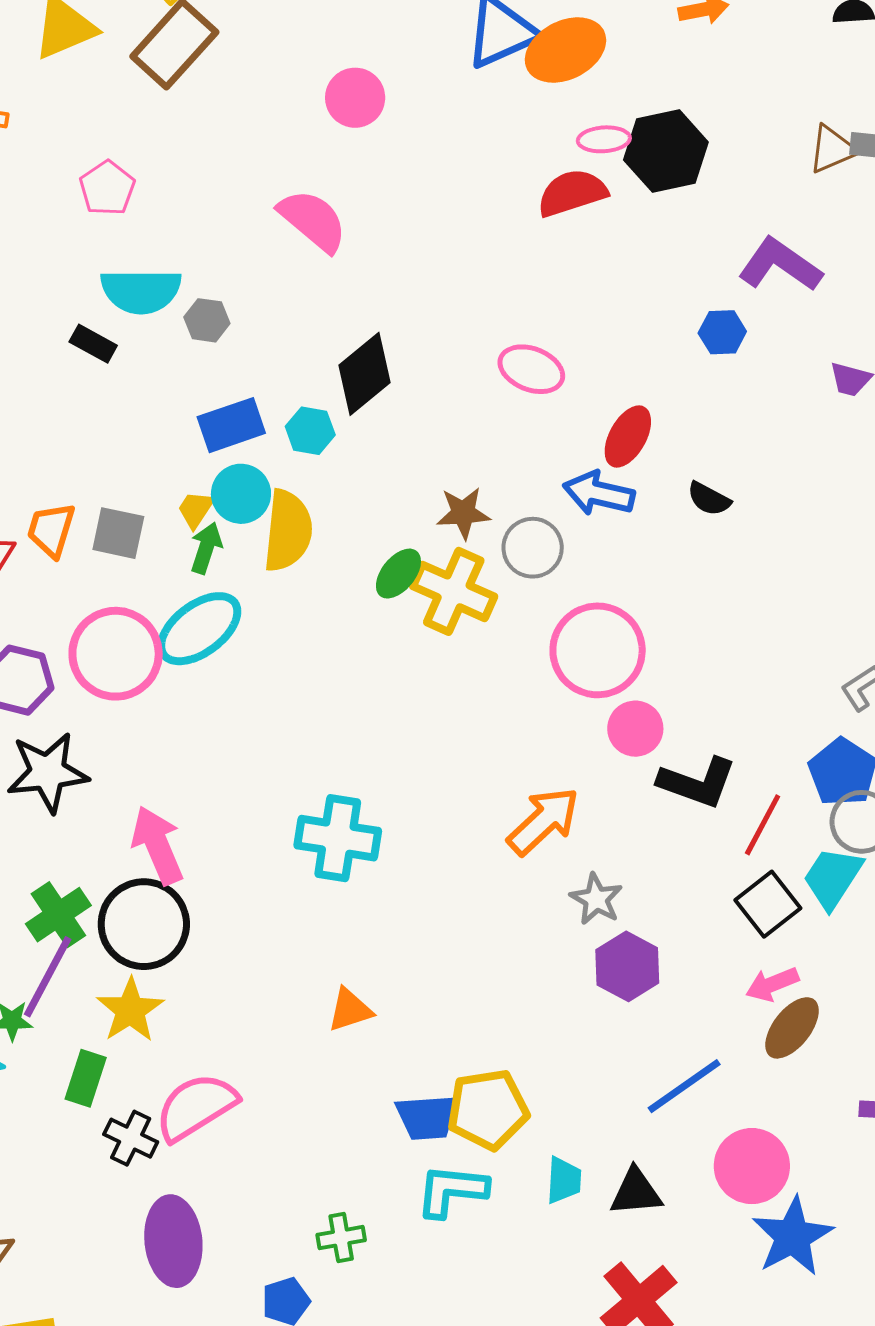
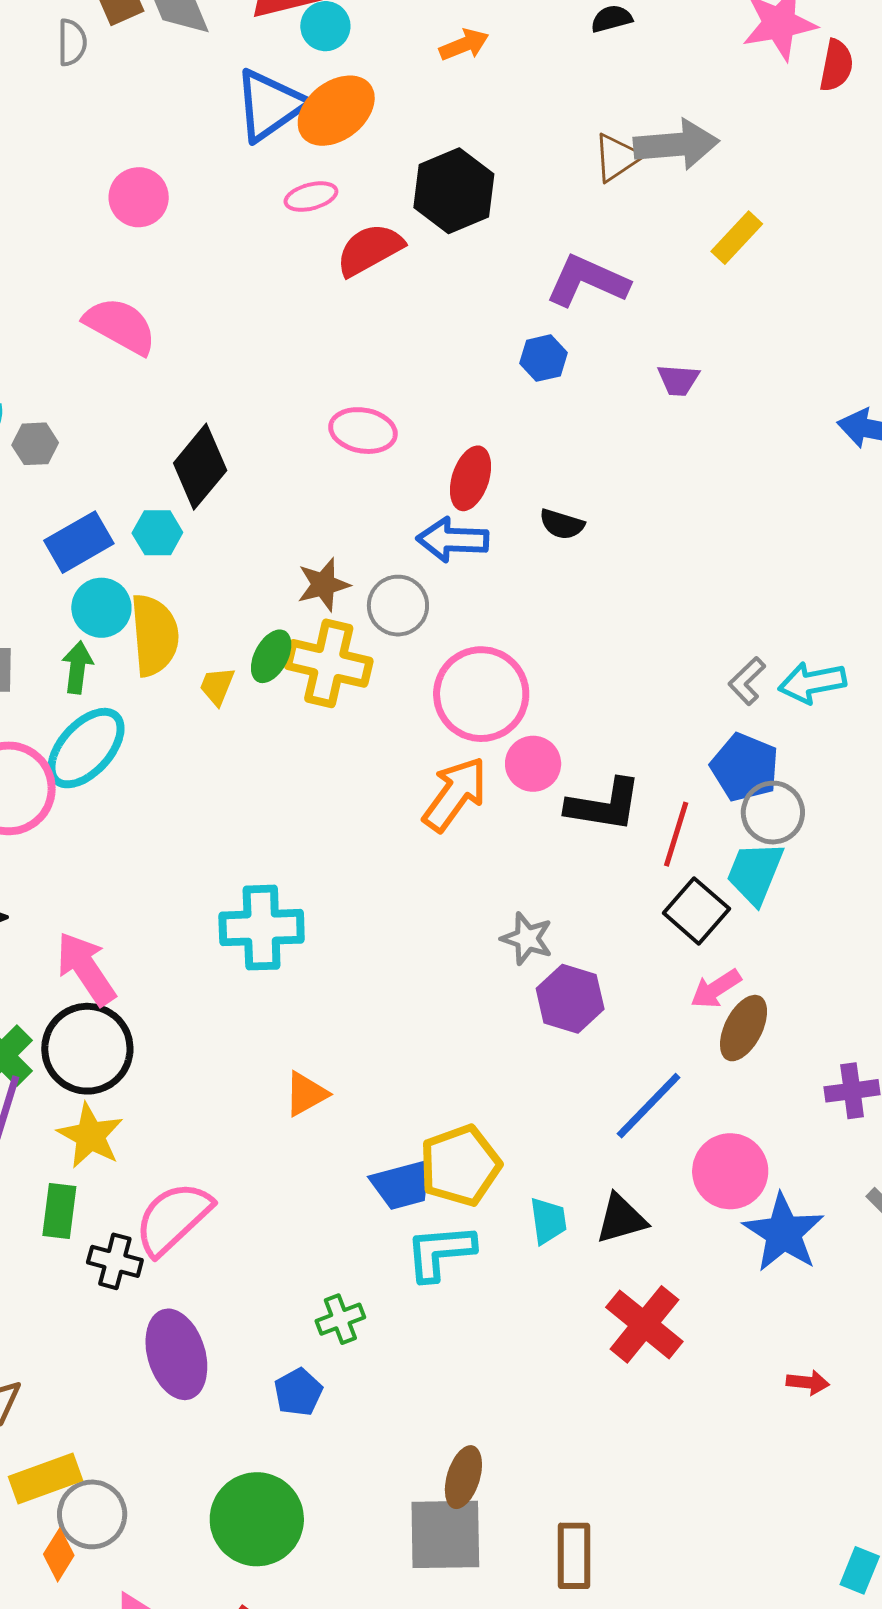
pink ellipse: (604, 139) -> (311, 197), moved
yellow trapezoid: (196, 509) -> (217, 686), moved
orange arrow: (543, 821) -> (455, 794), moved

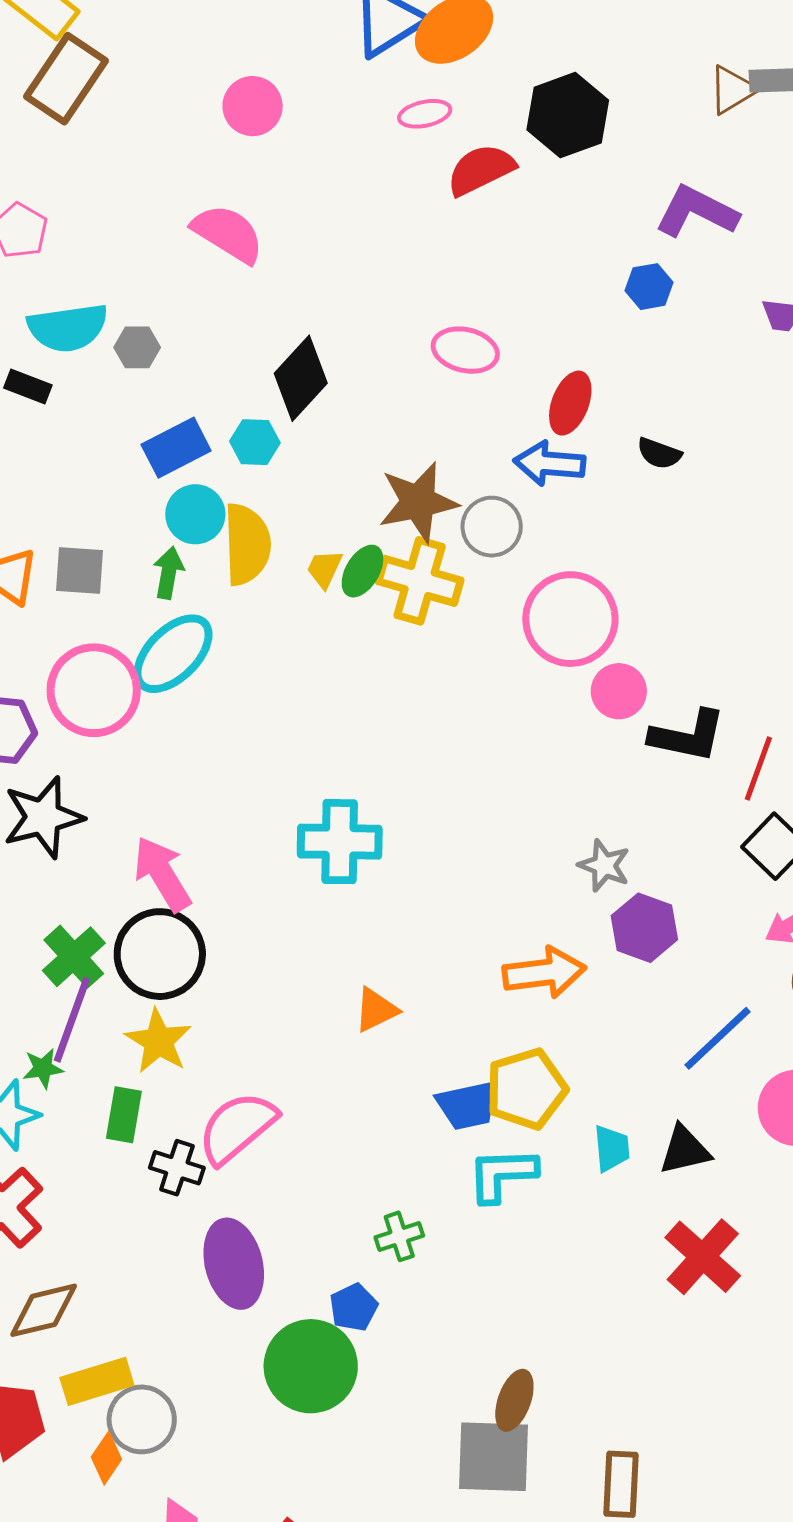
brown star: (323, 585) -> (418, 502), size x1.5
yellow trapezoid: (217, 686) -> (324, 569), moved
orange arrow: (455, 794) -> (544, 973), moved, turned 44
green circle: (257, 1519) -> (311, 1366), moved

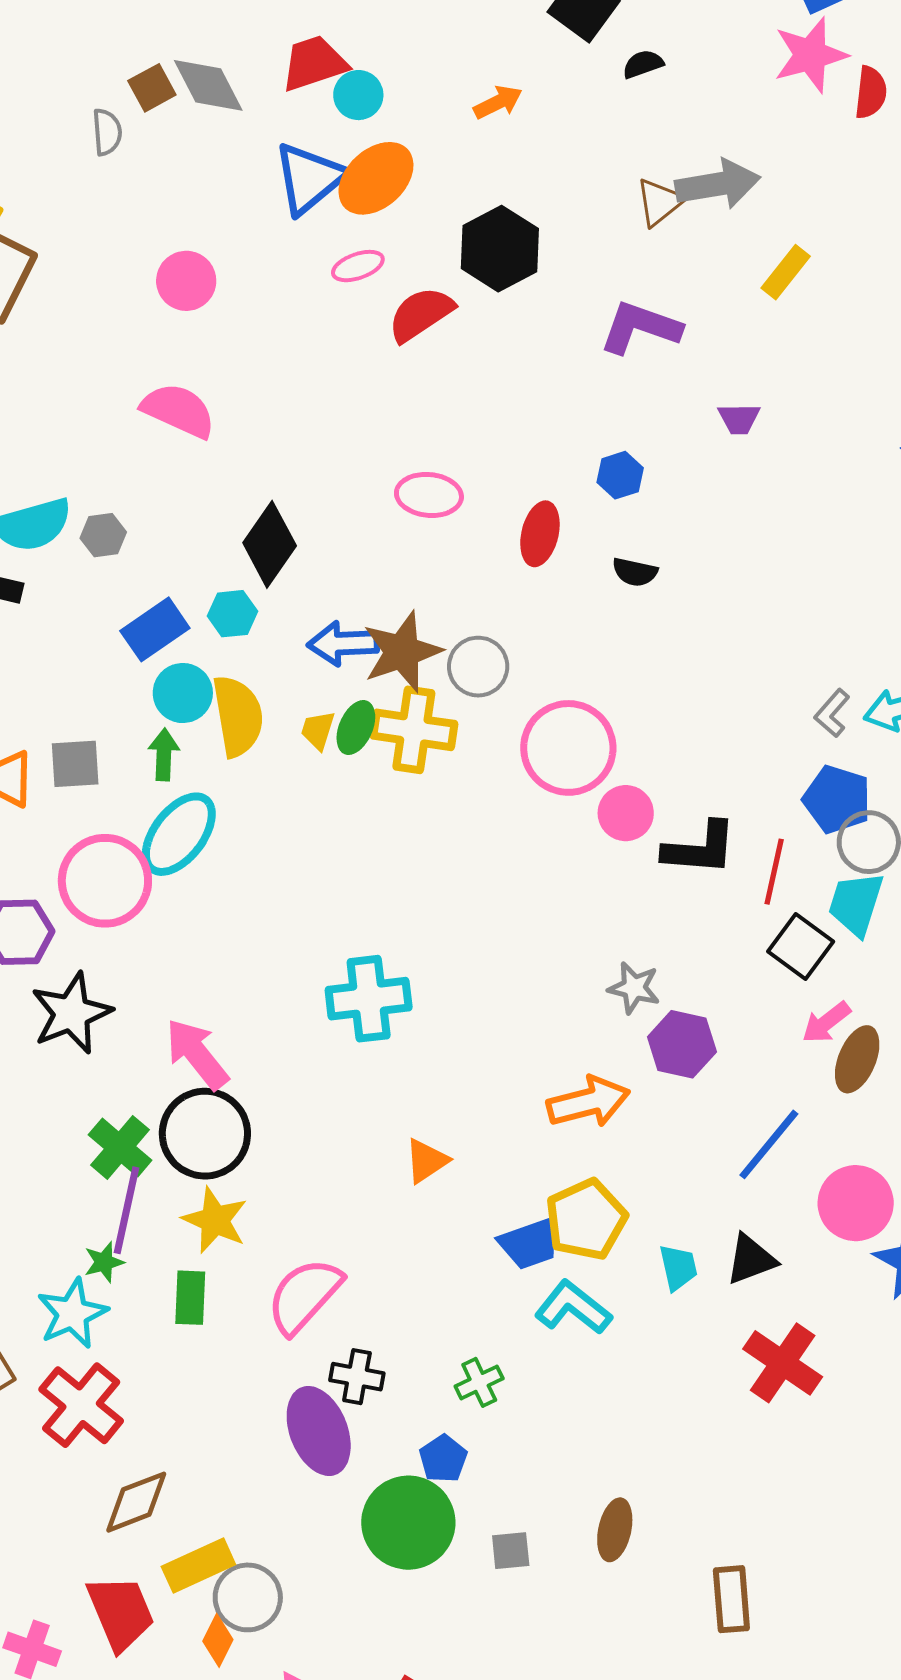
blue hexagon: (649, 287) -> (620, 475), moved
blue arrow: (549, 463) -> (343, 643), moved
black cross: (177, 1168) -> (357, 1377), moved
cyan L-shape: (502, 1174) -> (573, 1308), turned 48
gray square: (493, 1457) -> (511, 1551), moved, size x0.5

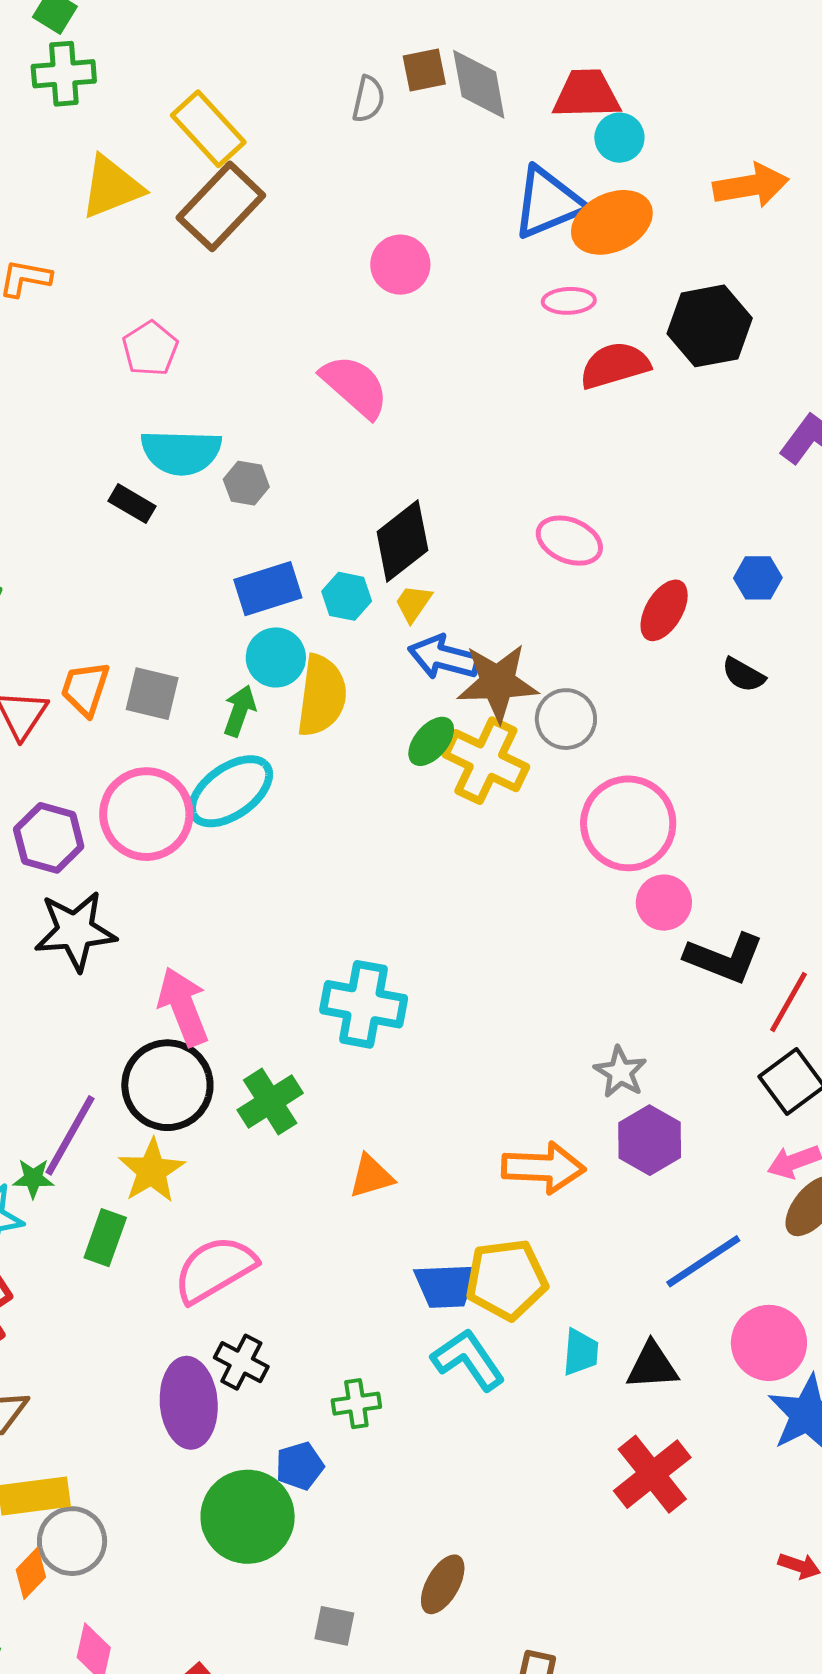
orange arrow: (498, 102) -> (751, 186), size x1.5
yellow trapezoid: (318, 730) -> (413, 603), moved
green cross: (120, 1147) -> (270, 1102), moved
gray square: (511, 1551) -> (334, 1626), moved

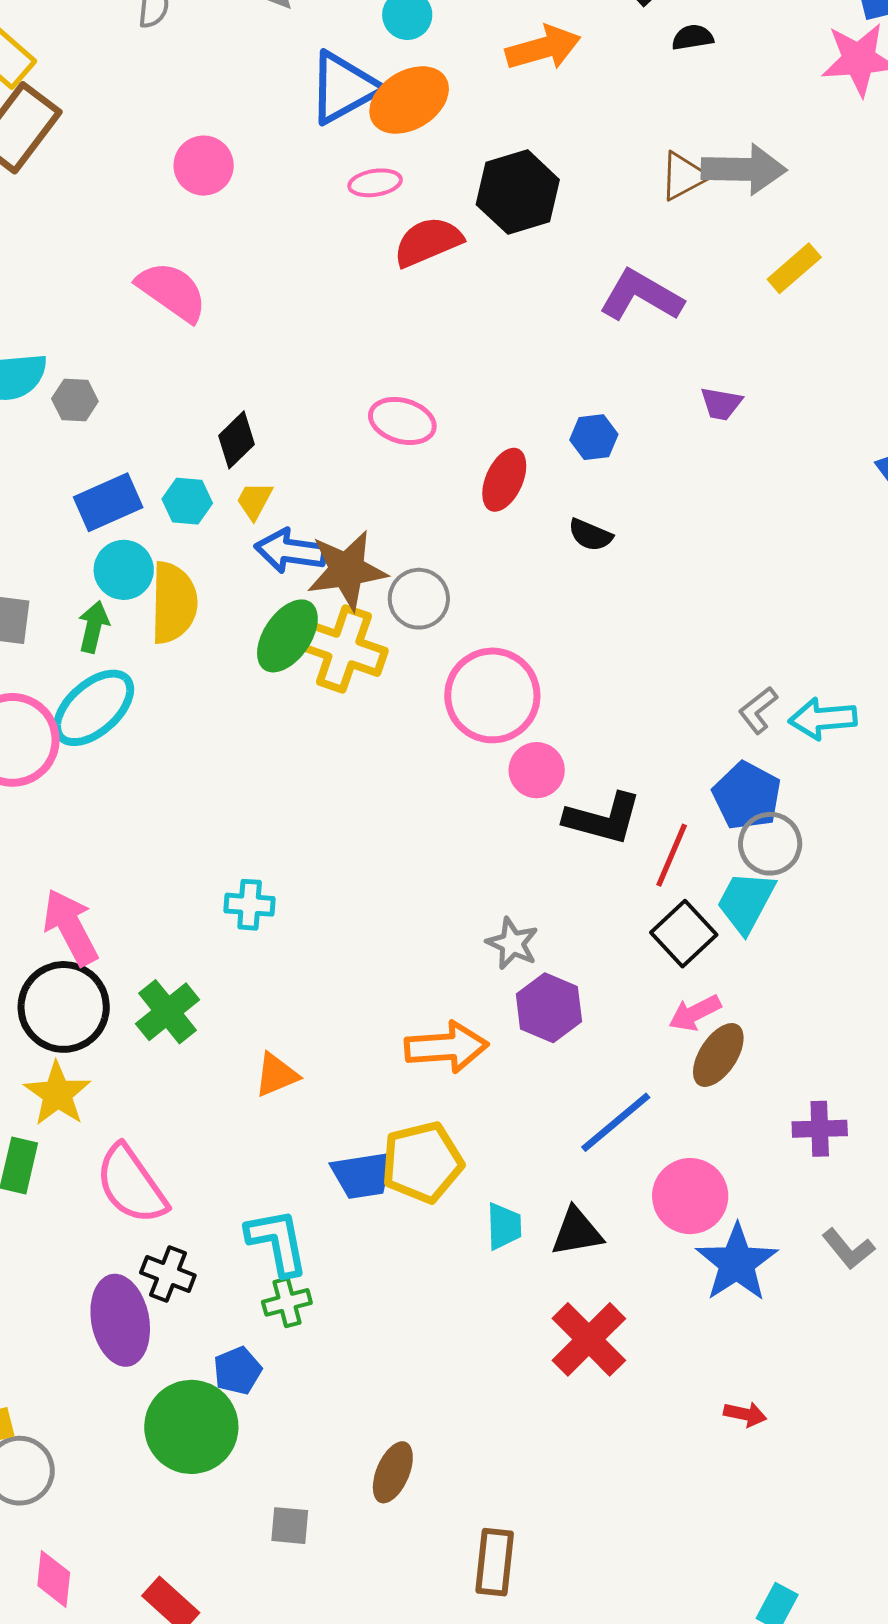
black diamond: (402, 541) -> (237, 440), size x0.7
green ellipse: (431, 741) -> (287, 636), size x1.4
cyan cross: (364, 1004) -> (250, 905), size x0.6
pink semicircle: (215, 1269) -> (131, 1185), turned -88
cyan L-shape: (468, 1360) -> (277, 1242), moved, turned 30

